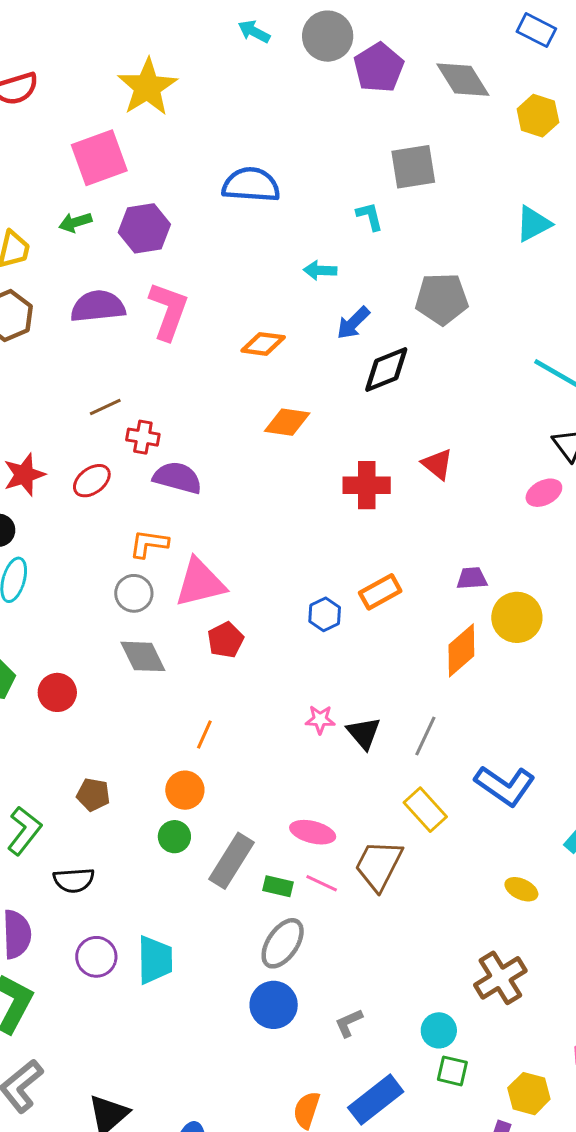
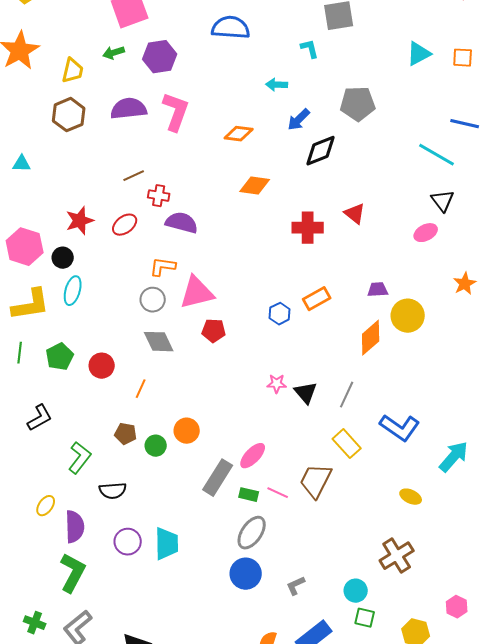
red pentagon: (225, 640) -> (214, 331), turned 30
orange line: (204, 735) -> (141, 389), moved
pink ellipse: (313, 832) -> (253, 456), moved, turned -60
green circle: (174, 837) -> (156, 446), moved

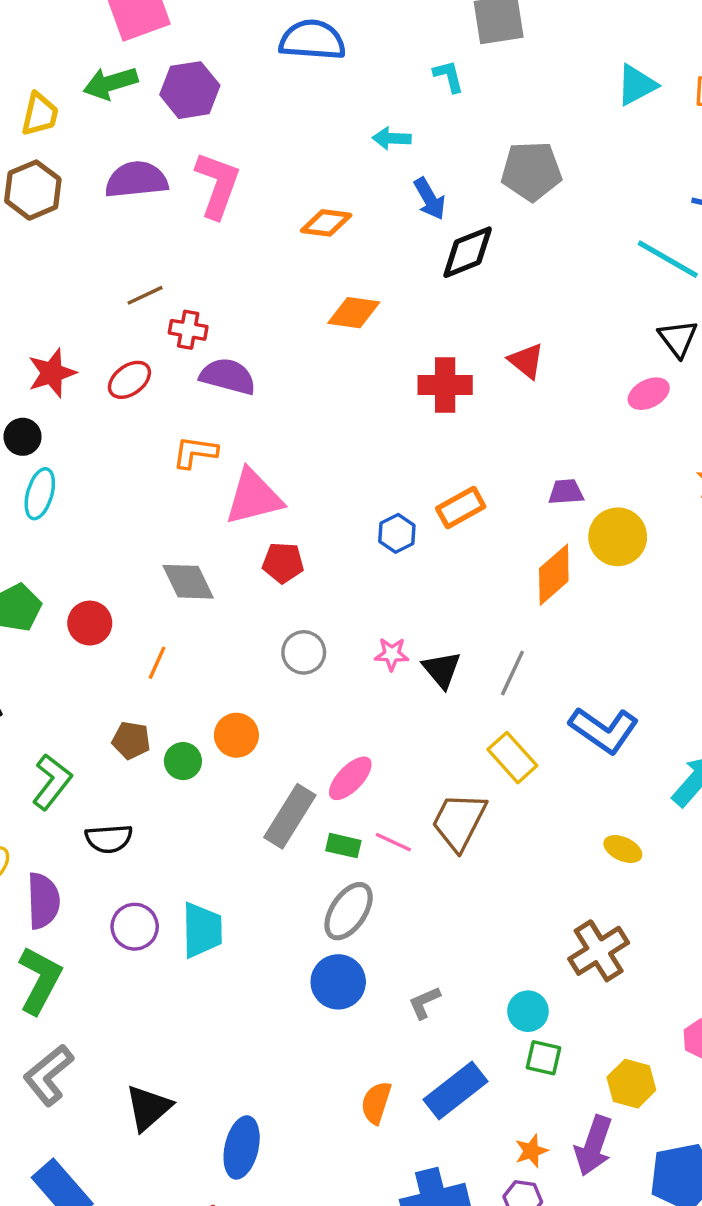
green arrow: (114, 53) -> (111, 83), size x1.4
blue arrow: (299, 120) -> (430, 199), turned -75
gray circle: (153, 300) -> (304, 652), moved

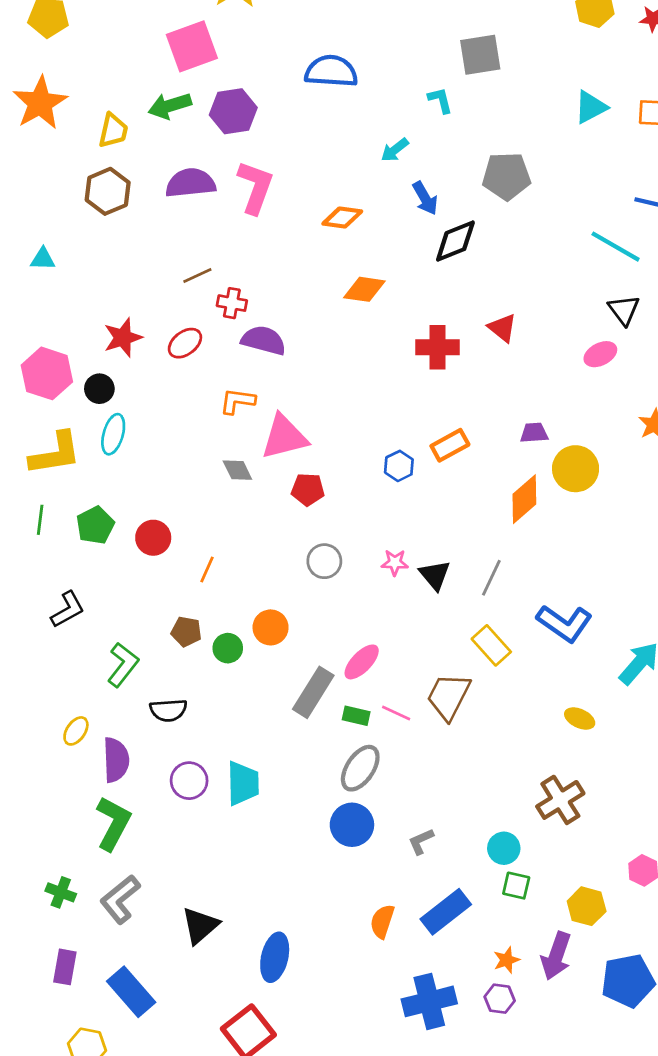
cyan arrow: (392, 138) -> (395, 150), turned -40
gray diamond: (188, 582) -> (237, 470), moved, size x0.7

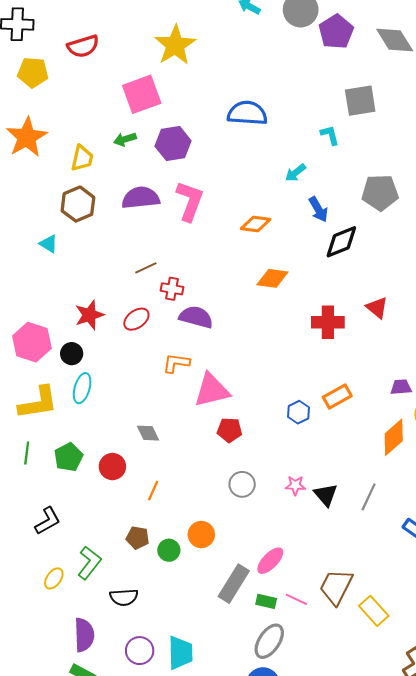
green arrow: (170, 106) -> (125, 139), size x0.7
cyan triangle: (43, 259) -> (49, 244), moved, turned 30
gray diamond: (237, 470) -> (148, 433), moved
yellow rectangle: (491, 645) -> (374, 611), moved
yellow ellipse: (76, 731) -> (54, 578), moved

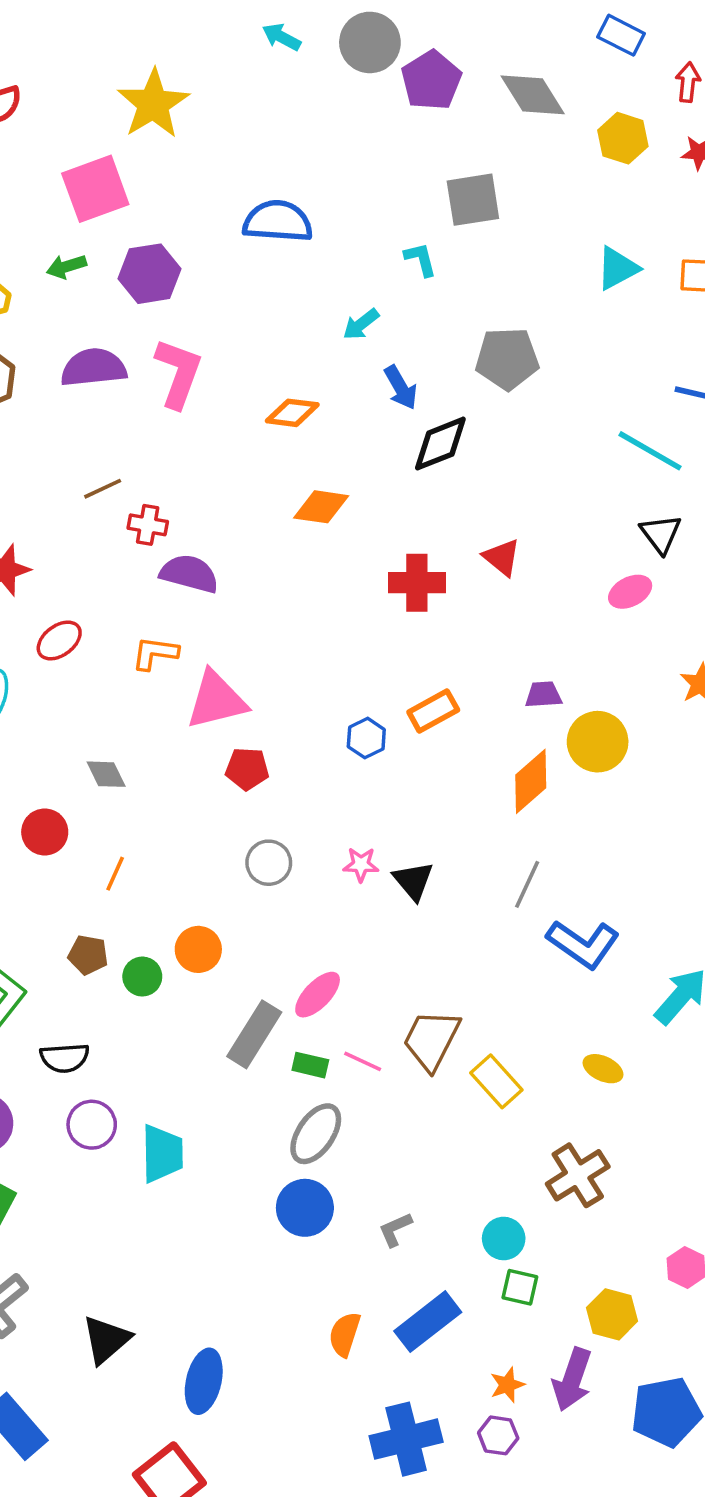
red ellipse: (136, 319) -> (59, 640), moved
gray line: (369, 497) -> (527, 884), moved
purple circle: (140, 651) -> (92, 1125), moved

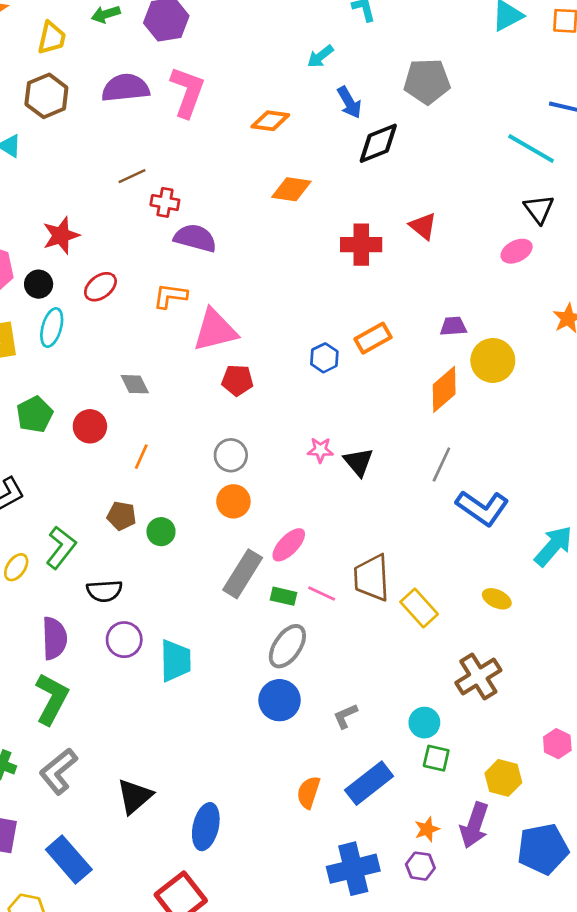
gray circle: (269, 863) -> (231, 455), moved
orange circle: (198, 949) -> (233, 501), moved
brown trapezoid: (431, 1040) -> (372, 578), turned -30

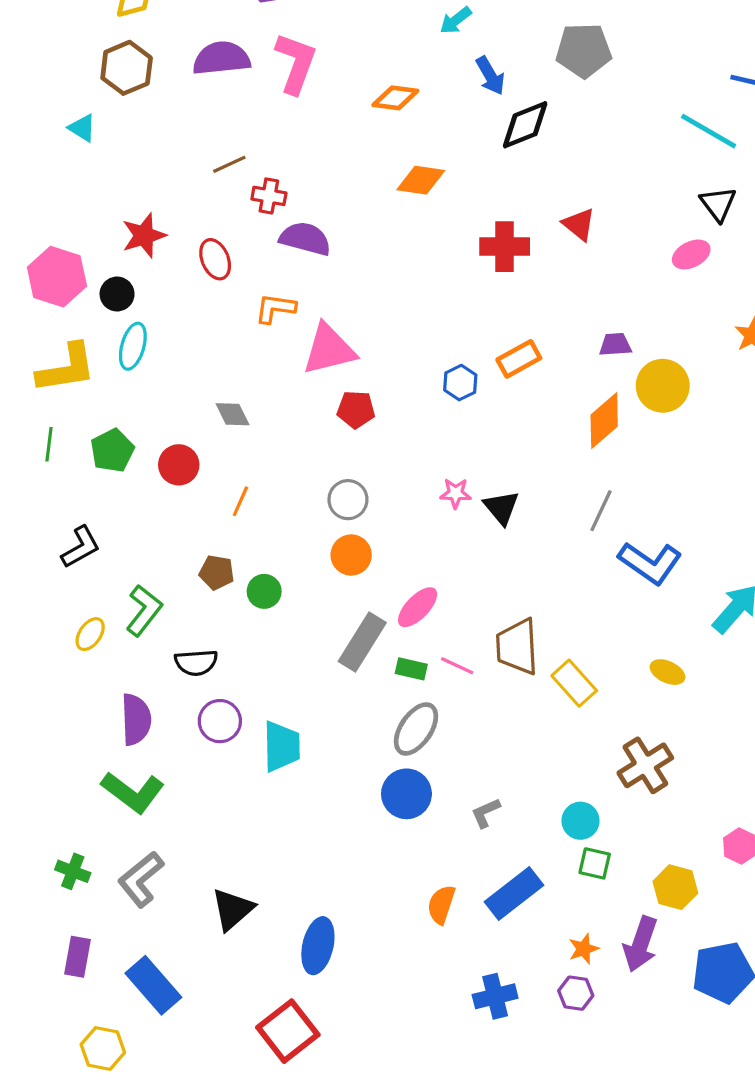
red ellipse: (100, 287) -> (215, 259), moved, turned -76
green L-shape: (52, 699) -> (133, 792), turned 99
blue cross: (353, 869) -> (495, 996), size x0.7

